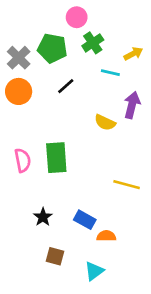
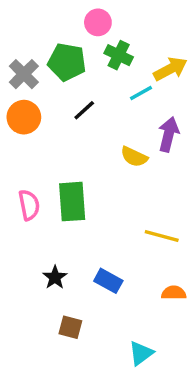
green cross: (93, 43) -> (119, 55), turned -30
yellow arrow: (133, 54) -> (170, 69), size x1.4
cyan line: (110, 73) -> (141, 93), turned -42
orange semicircle: (106, 236) -> (174, 293), moved
cyan triangle: (94, 271) -> (141, 353), moved

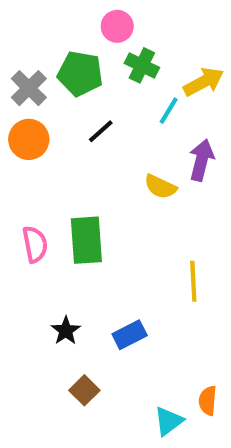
cyan line: (141, 93) -> (169, 111), turned -30
yellow line: (162, 236) -> (193, 281), turned 72
blue rectangle: (108, 281) -> (130, 335), turned -56
orange semicircle: (174, 293) -> (208, 401), moved, turned -85
brown square: (70, 327) -> (84, 390), turned 30

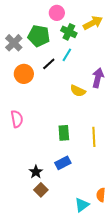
yellow arrow: (204, 82) -> (93, 23), moved
cyan line: (169, 111) -> (67, 55), moved
orange circle: (29, 139) -> (24, 74), moved
green rectangle: (86, 240) -> (64, 133), moved, size x0.7
black star: (66, 331) -> (36, 172), moved

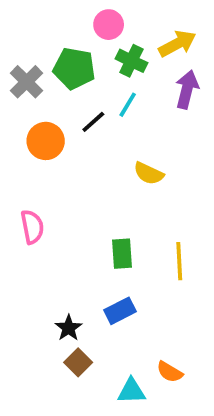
purple arrow: (98, 78) -> (187, 89), moved
orange semicircle: (101, 195) -> (170, 372), moved, turned -64
cyan triangle: (82, 205) -> (131, 391), moved, turned 35

